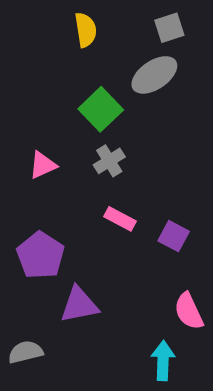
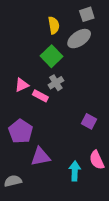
yellow semicircle: (86, 30) -> (54, 25), moved
pink rectangle: (120, 219) -> (40, 96), moved
cyan arrow: (163, 361) -> (75, 171), moved

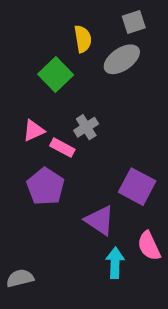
green square: (51, 56) -> (56, 75), moved
purple square: (89, 121) -> (137, 187), size x1.5
purple pentagon: (21, 131) -> (45, 187), moved
purple triangle: (40, 157) -> (100, 220), moved, turned 45

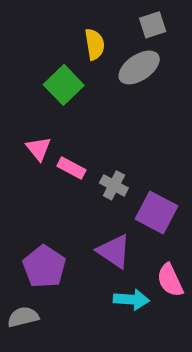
gray cross: (86, 127) -> (114, 185), moved, turned -30
pink triangle: (34, 131) -> (39, 149), turned -45
purple pentagon: (45, 187) -> (44, 267), moved
cyan arrow: (115, 263) -> (131, 300), turned 92

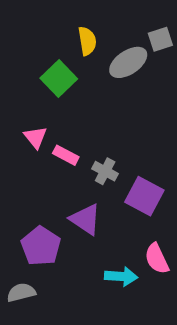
gray square: (153, 25) -> (160, 39), moved
purple triangle: (114, 251) -> (85, 219), moved

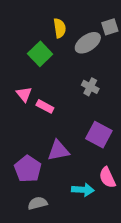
gray cross: (105, 171) -> (90, 87), moved
purple triangle: (85, 219) -> (58, 151), turned -45
gray semicircle: (21, 292) -> (38, 203), moved

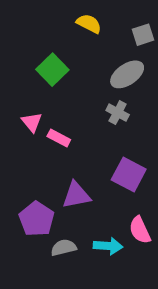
yellow semicircle: (60, 28) -> (89, 24), moved, turned -54
gray ellipse: (88, 43) -> (127, 74), moved
gray semicircle: (38, 203) -> (64, 248), moved

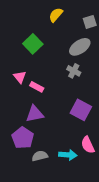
yellow semicircle: (89, 24) -> (56, 15), turned -77
purple triangle: (76, 195) -> (35, 114), moved

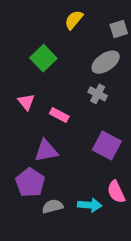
pink rectangle: (37, 87) -> (59, 115), moved

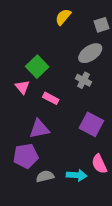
green square: (43, 58) -> (37, 67), moved
purple pentagon: (30, 183) -> (26, 156), turned 30

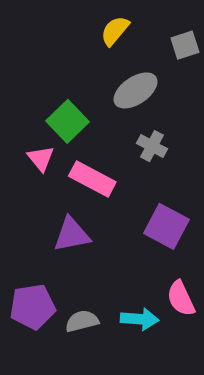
gray ellipse: (90, 53) -> (136, 90), moved
pink rectangle: (51, 98) -> (92, 179), size x1.5
purple pentagon: (26, 156) -> (33, 307), moved

